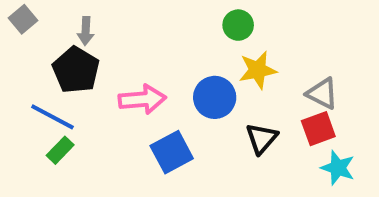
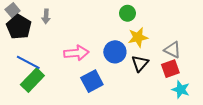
black pentagon: (76, 70) -> (19, 27), moved
black triangle: (262, 138) -> (140, 63), moved
green rectangle: (60, 150) -> (32, 80), size x1.6

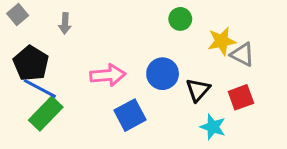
black pentagon: (19, 27) -> (31, 63), moved
yellow star: (138, 37) -> (222, 41), moved
gray triangle: (172, 50) -> (242, 54), moved
cyan star: (181, 90) -> (213, 127), moved

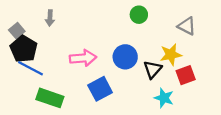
gray square: (18, 15) -> (17, 31), moved
yellow star: (222, 41) -> (171, 55), moved
gray triangle: (242, 54) -> (187, 26), moved
green rectangle: (46, 114) -> (50, 98), moved, turned 65

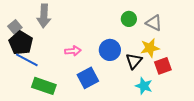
green circle: (139, 15) -> (129, 19), moved
gray arrow: (50, 18) -> (44, 16), size x1.6
gray triangle: (187, 26) -> (154, 23), moved
pink arrow: (83, 58) -> (73, 51), size x0.7

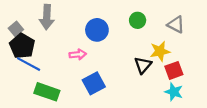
gray triangle: (154, 23) -> (176, 25), moved
blue circle: (110, 50) -> (97, 30), moved
cyan star: (144, 86) -> (174, 92), moved

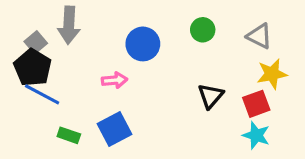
gray square: (16, 29) -> (36, 42), moved
yellow star: (160, 51) -> (272, 74), moved
blue square: (94, 83) -> (115, 129), moved
green rectangle: (47, 92) -> (69, 135), size x0.6

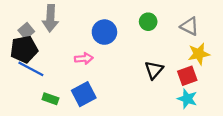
black pentagon: (33, 68) -> (24, 49), turned 30

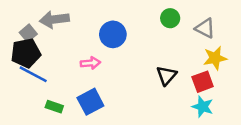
gray arrow: (50, 18) -> (54, 19), turned 80
green circle: (148, 22) -> (170, 18), moved

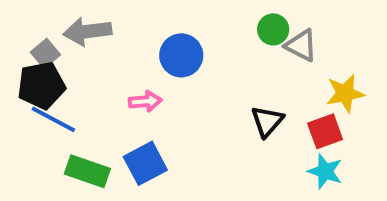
gray triangle: (205, 28) -> (301, 45), moved
green rectangle: (54, 107) -> (87, 171), size x1.5

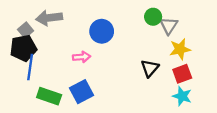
gray triangle: (301, 45) -> (169, 26), turned 36
yellow star: (345, 93) -> (180, 49), moved
blue line: (53, 119) -> (30, 67), turned 70

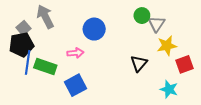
gray arrow: (49, 18) -> (45, 17), turned 70
red square: (182, 74) -> (185, 64), moved
green rectangle: (49, 96) -> (45, 66), moved

